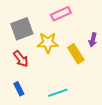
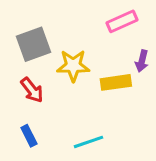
pink rectangle: (61, 14) -> (122, 21), moved
yellow rectangle: (76, 54) -> (116, 82), turned -66

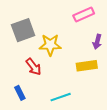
yellow rectangle: (116, 82) -> (87, 66), moved
red arrow: (32, 90) -> (33, 67), moved

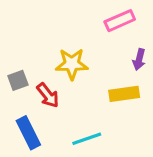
gray square: (23, 30) -> (18, 80), moved, size x0.6
blue rectangle: (20, 93) -> (28, 133), size x1.5

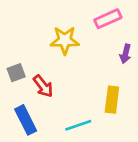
yellow star: (72, 64) -> (65, 40), moved
yellow rectangle: (124, 94) -> (112, 100), moved, turned -75

